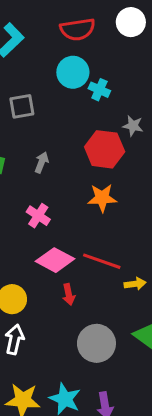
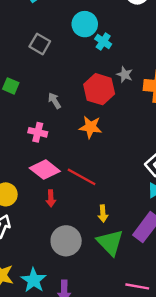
gray square: (22, 106) -> (40, 44), turned 30
gray arrow: (42, 162) -> (54, 101), moved, turned -63
pink cross: (38, 216) -> (38, 132), turned -30
yellow arrow: (135, 284) -> (103, 213), moved, turned 84

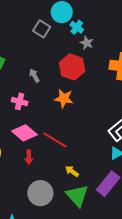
gray square: (40, 44) -> (42, 29), moved
gray star: (125, 75) -> (87, 43), moved
yellow arrow: (103, 213) -> (72, 171), turned 128

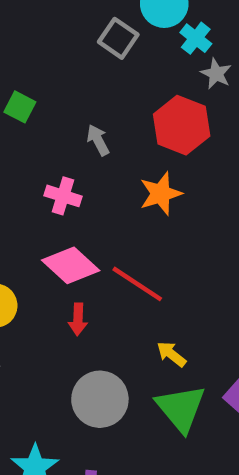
orange star: (64, 98) -> (161, 194), turned -30

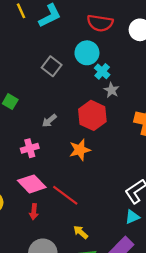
gray square: (118, 38) -> (52, 66), moved
gray arrow: (98, 140) -> (49, 121), turned -105
pink cross: (63, 196) -> (30, 148), turned -36

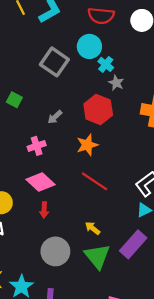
gray square: (52, 66) -> (54, 62), size x1.4
red line: (65, 195) -> (94, 181), moved

